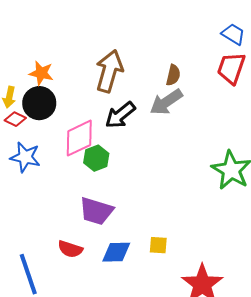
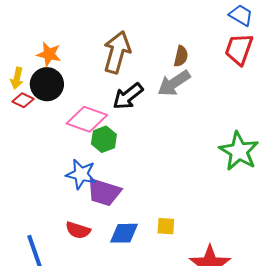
pink diamond: (79, 138) -> (87, 119), turned 45
blue star: (25, 157) -> (81, 174), moved

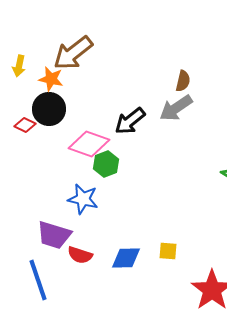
brown arrow: (117, 52) -> (73, 53), moved, turned -144
yellow arrow: (17, 78) -> (19, 66), moved
purple trapezoid: (104, 192) -> (54, 235), moved

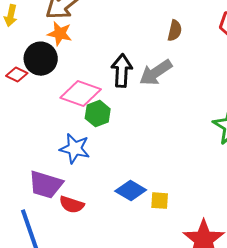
orange star: (51, 79) -> (60, 34), moved
gray arrow: (176, 108) -> (156, 73), moved
black arrow: (130, 121) -> (122, 71), turned 132
blue diamond: (126, 258) -> (131, 191), moved, turned 32

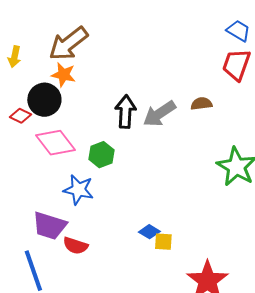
brown semicircle: (175, 31) -> (201, 104), moved, turned -110
pink diamond: (81, 94) -> (55, 143), moved, turned 33
blue diamond: (131, 191) -> (149, 232), moved, size x0.7

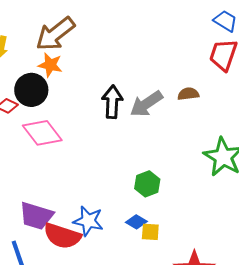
green hexagon: (101, 155) -> (147, 184), moved
blue star: (78, 190) -> (88, 221), moved
red semicircle: (75, 246) -> (62, 236), size x1.5

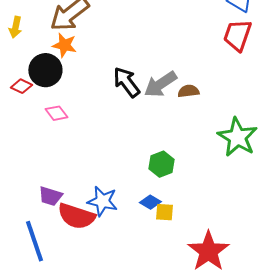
brown semicircle: (188, 94) -> (188, 91), moved
black arrow: (112, 102) -> (126, 82), turned -40
pink diamond: (42, 133) -> (56, 113), size x0.6
purple trapezoid: (36, 216) -> (50, 196), size x0.7

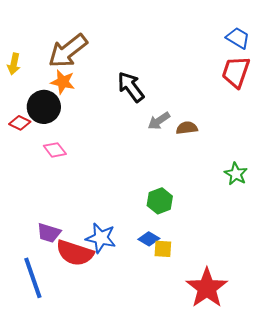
black arrow: (126, 82) -> (131, 87), moved
gray arrow: (160, 84) -> (159, 121), size x0.7
green star: (237, 137) -> (236, 174), size x0.6

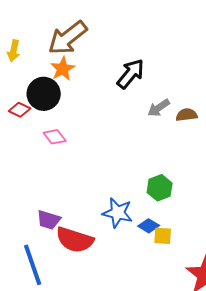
orange star: (63, 82) -> (63, 69), turned 30
black arrow: (131, 87) -> (131, 74), turned 76
blue star: (101, 238) -> (118, 213), moved

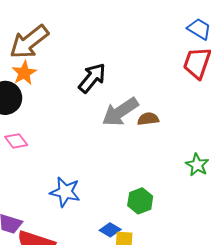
gray arrow: (159, 108) -> (120, 112), size x1.6
green hexagon: (160, 188) -> (140, 201), moved
blue star: (118, 213) -> (65, 192), moved

